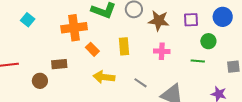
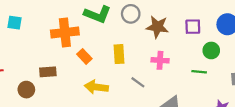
cyan square: (28, 20) -> (15, 23), turned -32
gray line: (141, 83) -> (138, 82), moved

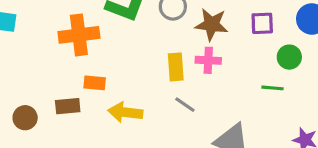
yellow rectangle: (119, 54) -> (176, 67), moved
orange rectangle: (84, 56) -> (95, 83), moved, turned -40
pink cross: (160, 60) -> (208, 60), moved
brown rectangle: (48, 72) -> (68, 106), moved

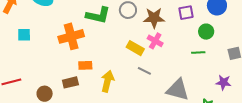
pink cross: (208, 60) -> (155, 41), turned 35
yellow rectangle: (176, 67) -> (135, 48), turned -48
yellow arrow: (125, 112) -> (107, 81), turned 105

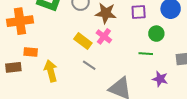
yellow arrow: (107, 81) -> (51, 71), turned -35
purple star: (224, 82) -> (160, 79), moved

